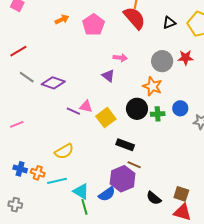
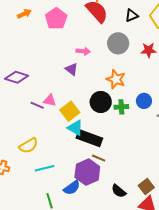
gray circle: (162, 61) -> (118, 43), moved
black rectangle: (125, 145) -> (89, 138), size x1.4
cyan line: (57, 181) -> (44, 168), moved
cyan triangle: (81, 191) -> (75, 128), moved
brown square: (181, 194) -> (146, 186), turned 35

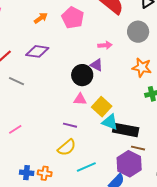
purple diamond: (17, 77) -> (37, 51), moved
black circle: (101, 102) -> (82, 75), moved
purple line: (37, 105) -> (70, 125), moved

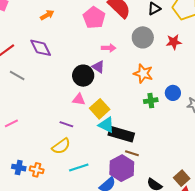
pink pentagon: (73, 18) -> (94, 18), moved
purple diamond: (37, 51) -> (41, 48), turned 50

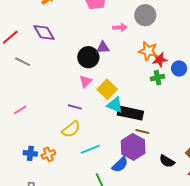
red star: (174, 42) -> (160, 59), moved
pink arrow: (109, 48) -> (120, 28), moved
purple triangle: (98, 67) -> (103, 47), turned -32
pink triangle: (79, 99) -> (86, 81), turned -48
orange cross: (37, 170) -> (48, 154), turned -32

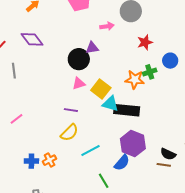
orange star: (148, 51) -> (135, 79), moved
red star: (160, 59) -> (145, 42), moved
gray line: (23, 62) -> (14, 71), turned 63
pink triangle: (86, 81) -> (79, 83), turned 32
brown line: (142, 131) -> (164, 165), moved

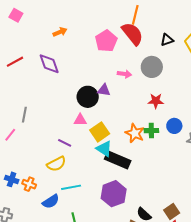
gray line: (14, 71) -> (24, 115), moved
pink line: (17, 119) -> (10, 135), turned -32
orange cross: (50, 160) -> (29, 184), turned 32
blue semicircle: (122, 163) -> (51, 201), moved

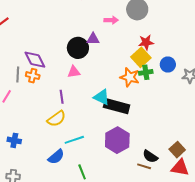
purple diamond: (49, 64) -> (35, 60), moved
yellow square: (100, 132) -> (141, 57), moved
purple line: (65, 143) -> (62, 97), turned 64
orange cross: (29, 184) -> (33, 76), moved

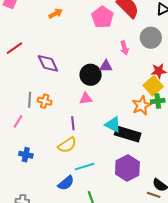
pink arrow: (111, 20) -> (124, 48), turned 72
purple diamond: (35, 60) -> (48, 63), moved
orange star: (130, 77) -> (142, 105), turned 30
blue cross: (14, 140) -> (26, 155), moved

